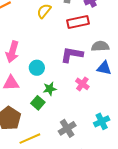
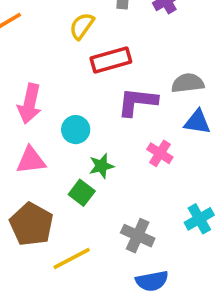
red rectangle: (78, 22) -> (111, 60), moved
gray cross: (67, 128) -> (138, 236), turned -30

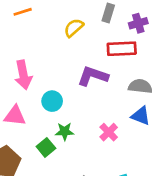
red rectangle: (111, 60) -> (122, 49), moved
purple L-shape: (137, 102) -> (93, 76), moved
pink arrow: (30, 104) -> (23, 75), turned -36

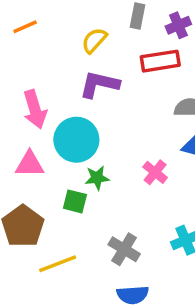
purple L-shape: (93, 76) -> (99, 84), moved
cyan circle: (52, 101) -> (76, 140), size x1.6
green square: (46, 147) -> (75, 201), turned -30

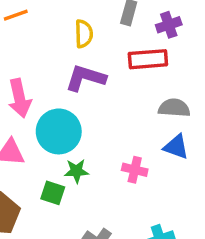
yellow semicircle: (94, 40) -> (84, 34), turned 132
pink cross: (155, 172) -> (135, 170), turned -30

